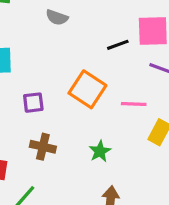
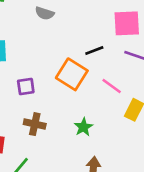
black line: (118, 45) -> (94, 50), moved
pink line: (134, 104) -> (112, 86), turned 35

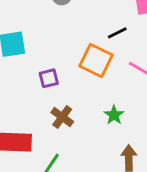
brown cross: (35, 124) -> (62, 117), turned 30

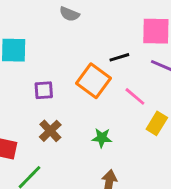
green star: (114, 115) -> (102, 138), turned 30

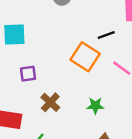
purple square: (44, 90) -> (28, 74), moved

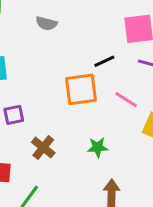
orange square: (85, 57) -> (81, 89), turned -36

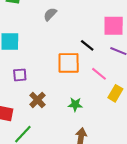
gray semicircle: (46, 23) -> (50, 14), turned 112
black line: (104, 61) -> (87, 45), turned 56

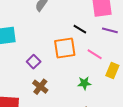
purple square: (20, 75) -> (34, 62), moved, turned -32
green star: (75, 104) -> (84, 83), moved

